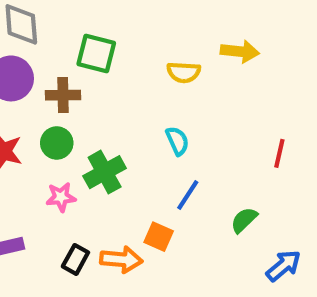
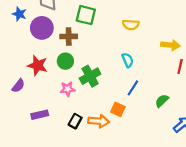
yellow arrow: (240, 51) -> (170, 45), moved

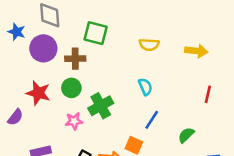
yellow arrow: (170, 45) -> (196, 51), moved

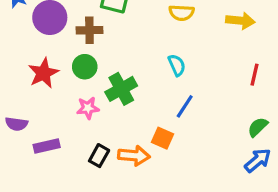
red star: (38, 93) -> (43, 73), turned 30
purple semicircle: (15, 117) -> (16, 124), moved, turned 60
green semicircle: (186, 135) -> (258, 127), moved

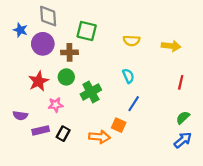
pink star: (88, 108) -> (56, 105), moved
black rectangle: (99, 156) -> (63, 134), moved

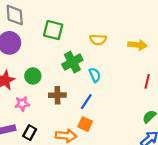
brown cross: (69, 52) -> (57, 95), moved
green cross: (91, 92) -> (72, 62), moved
blue line: (134, 104) -> (86, 102), moved

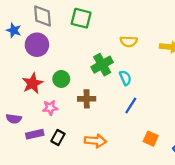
green square: (53, 30) -> (81, 18), moved
blue line: (86, 102) -> (131, 105), moved
orange square: (85, 124) -> (151, 139), moved

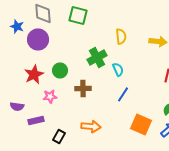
yellow semicircle: (129, 41) -> (121, 36), turned -98
black rectangle: (58, 138) -> (59, 136), moved
orange square: (151, 139) -> (141, 124), size x1.5

